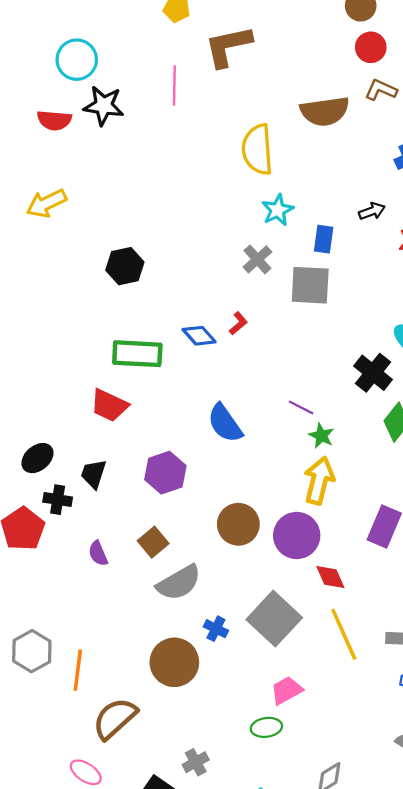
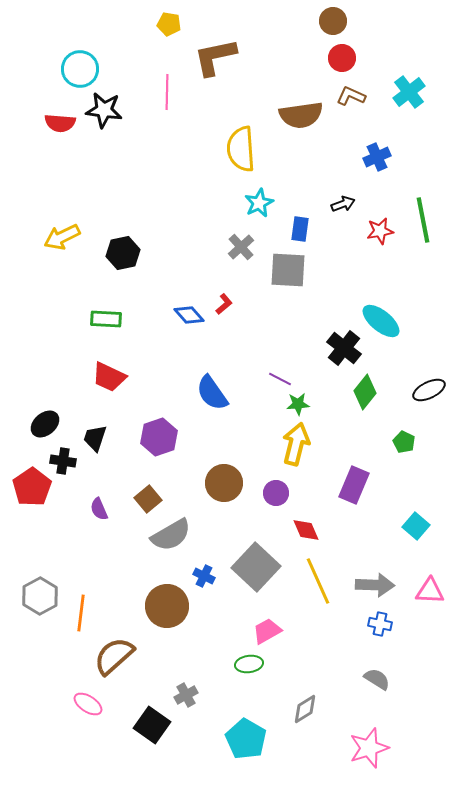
yellow arrow: (46, 203) -> (62, 237), moved
green rectangle: (137, 354) -> (106, 319), moved, size x0.7
green star: (321, 436) -> (298, 404), turned -30
purple circle: (297, 535) -> (276, 493), size x0.6

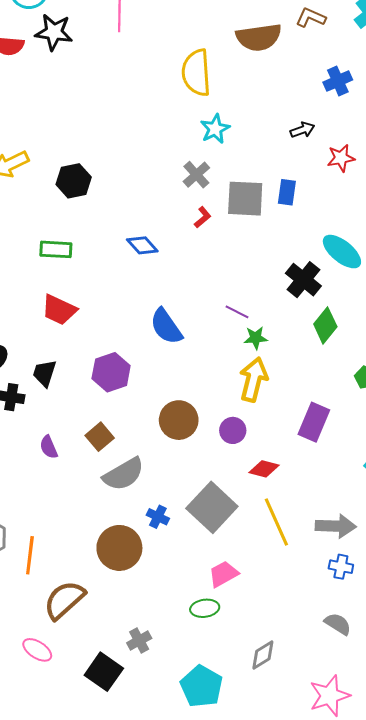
blue rectangle: (300, 229) -> (287, 192), moved
red L-shape: (224, 304) -> (203, 217), moved
red diamond: (306, 530) -> (264, 469), turned -52

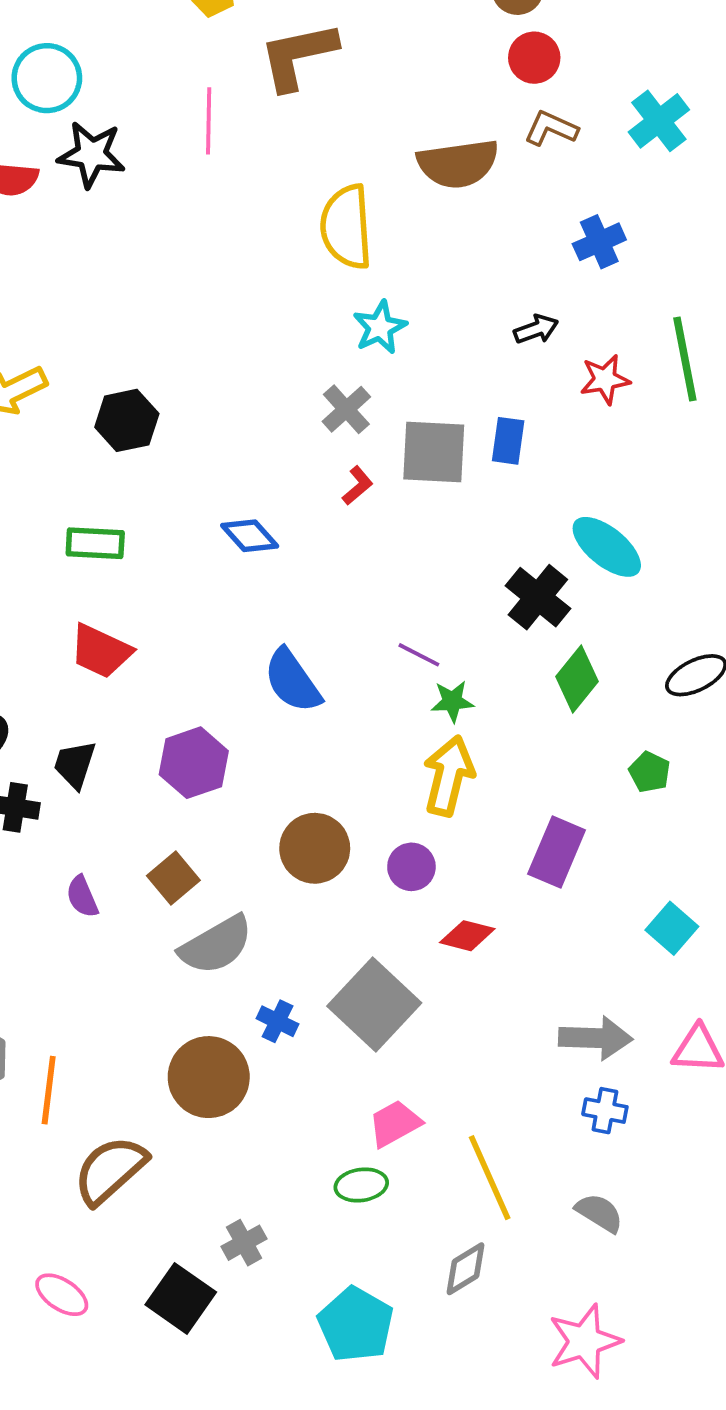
yellow line: (276, 522) -> (490, 1178), moved
pink ellipse: (37, 650) -> (62, 1295), moved

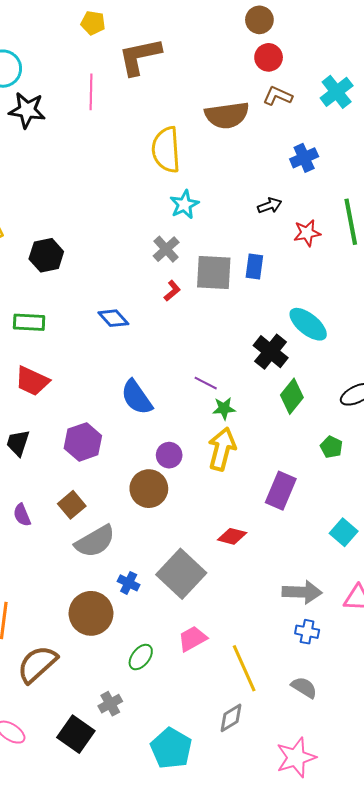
purple circle: (411, 867) -> (169, 455), moved
green ellipse: (361, 1185) -> (141, 657), moved, turned -44

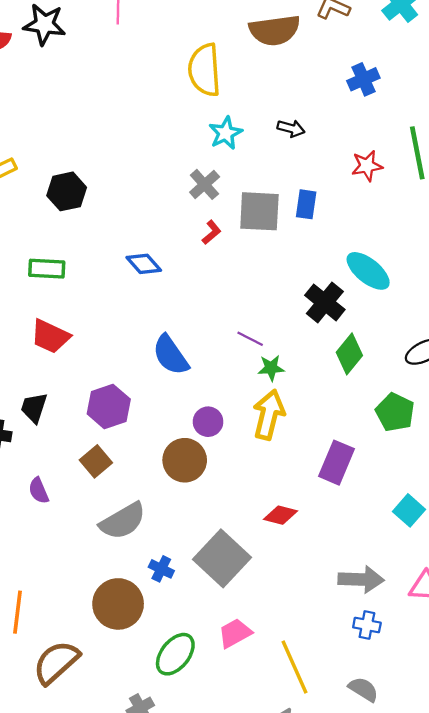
black arrow: (270, 206) -> (291, 128), moved, turned 35
green pentagon: (331, 447) -> (395, 412), size x1.5
brown square: (72, 505) -> (96, 461), moved
green ellipse: (141, 657) -> (175, 654), size x1.4

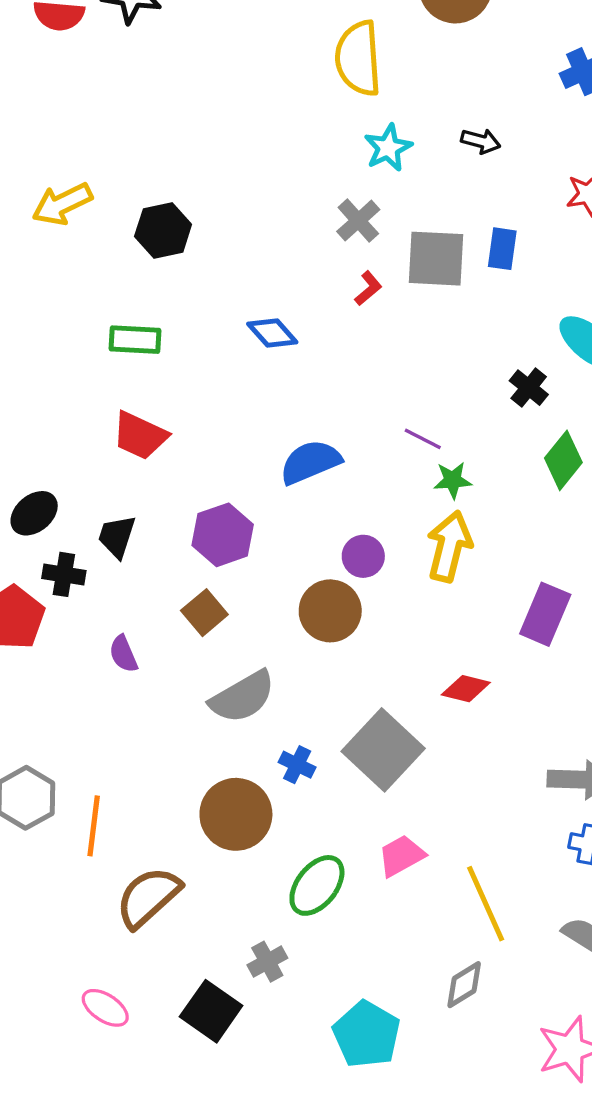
black cross: (325, 302) -> (529, 388), size x0.7
blue semicircle: (171, 355) -> (310, 462), turned 102

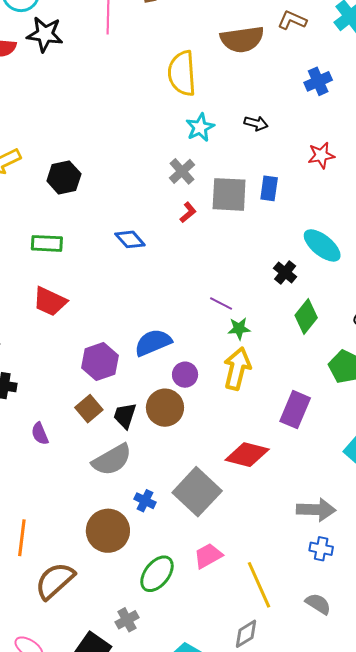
blue semicircle: (310, 462) -> (153, 343), moved
black trapezoid: (117, 536) -> (125, 416), moved
red diamond: (466, 689) -> (247, 455), size x1.5

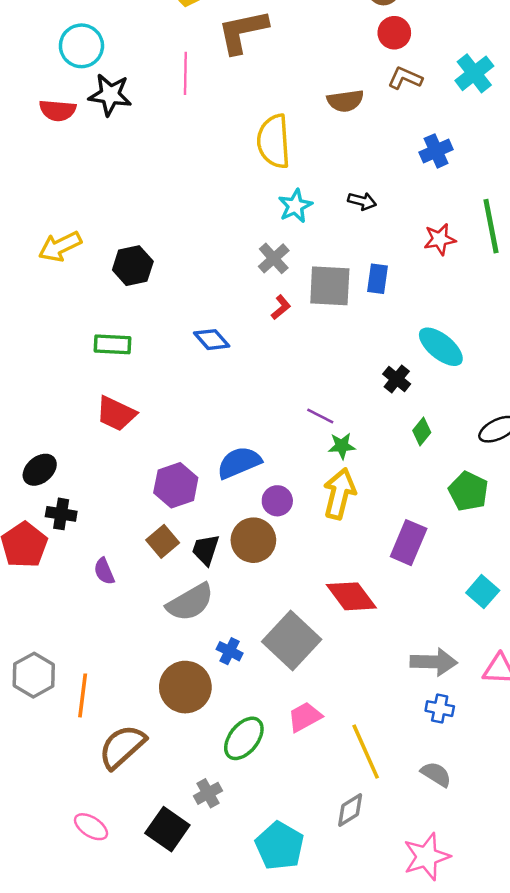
brown semicircle: (242, 39) -> (345, 101), size x0.7
green diamond: (306, 317) -> (422, 432), size x0.7
red diamond: (247, 455) -> (351, 596), turned 39

